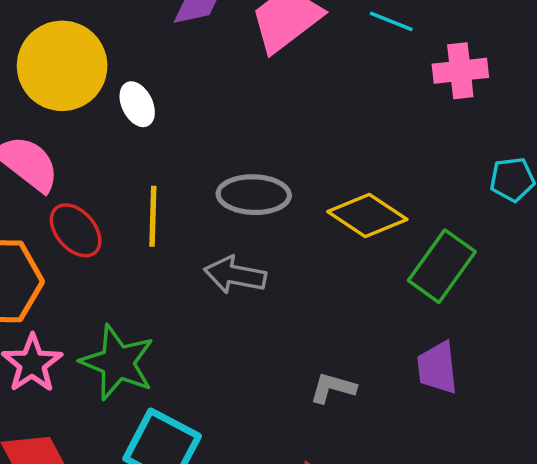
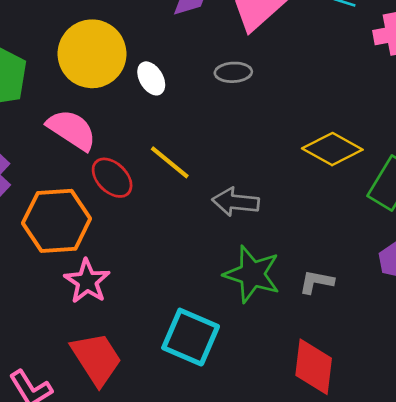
gray ellipse: (254, 195) -> (233, 72), moved, size x0.7
yellow line: (153, 216) -> (170, 162), turned -48
green star: (118, 363) -> (252, 274), moved

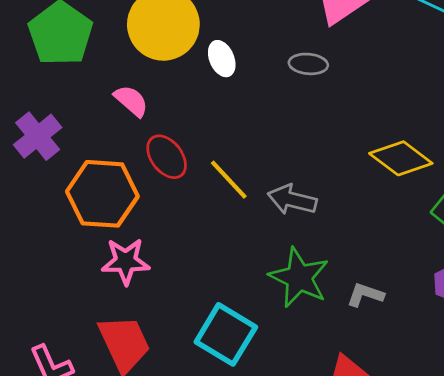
pink semicircle: (72, 130) -> (131, 101), size x0.7
yellow line: (170, 162) -> (229, 180), moved
pink star: (87, 281) -> (126, 261), turned 30

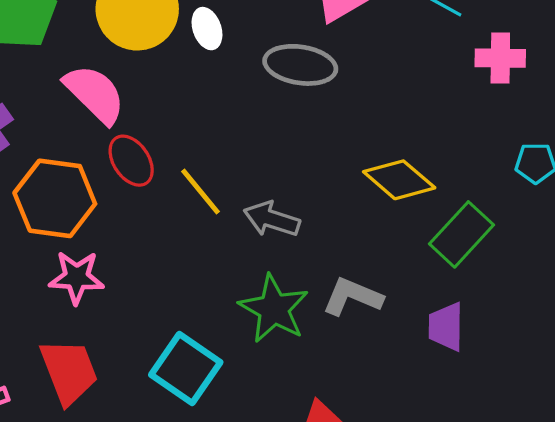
white ellipse: (222, 59) -> (207, 29), moved
gray ellipse: (308, 64) -> (300, 65), size x1.6
pink semicircle: (131, 101) -> (95, 94), size x1.6
gray L-shape: (365, 295) -> (353, 297), moved, size x1.4

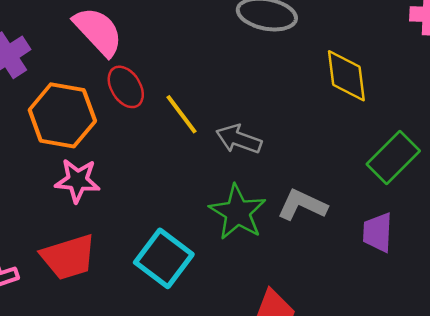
yellow diamond: (399, 180) -> (346, 76), moved, turned 40
red trapezoid: (69, 371) -> (68, 257), turned 92

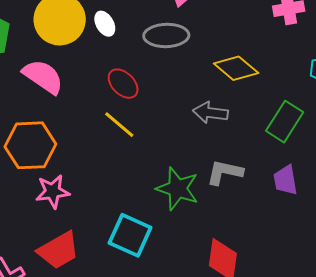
yellow diamond: (346, 76) -> (236, 68), turned -30
red ellipse: (126, 87) -> (123, 84), moved
gray arrow: (239, 139) -> (210, 113), moved

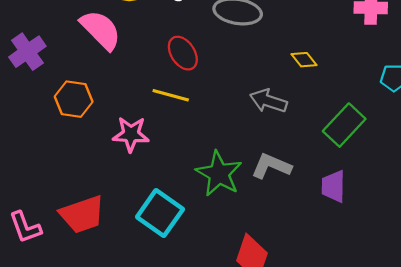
yellow diamond: (236, 68) -> (304, 60), size x0.6
yellow line: (119, 125) -> (171, 95), turned -36
orange hexagon: (30, 145) -> (74, 99), size x0.7
pink star: (53, 191) -> (131, 134), moved

